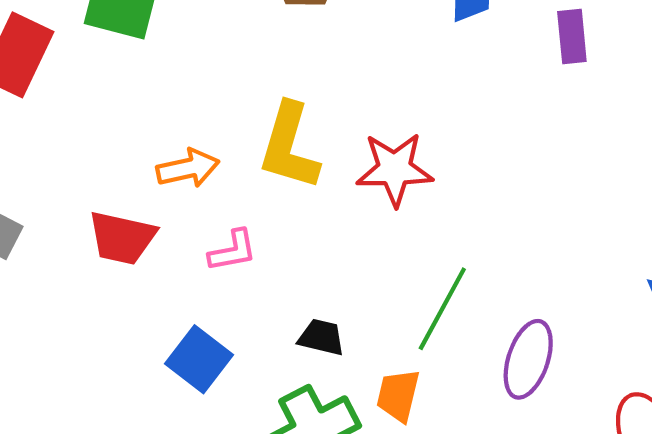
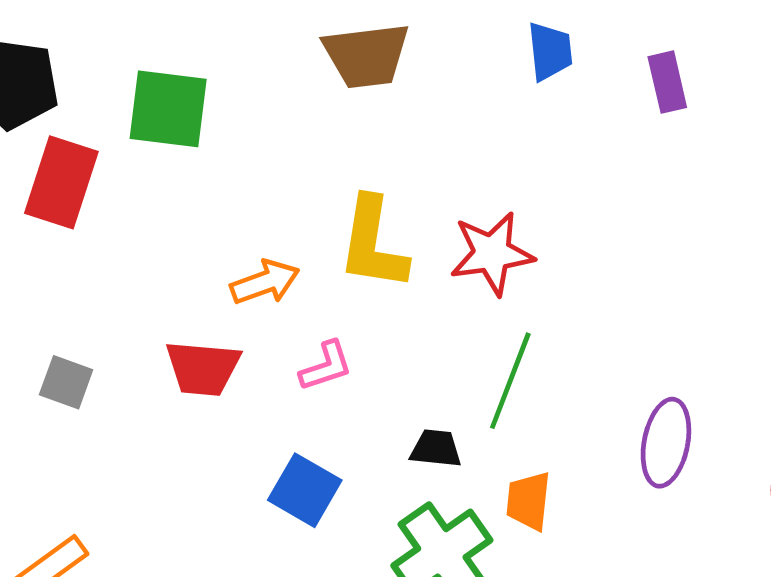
green line: (442, 309) -> (510, 381), moved

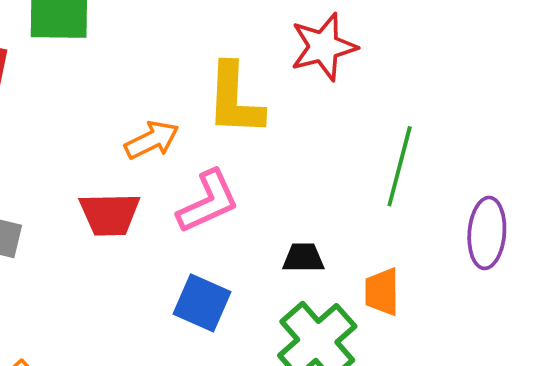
red star: (492, 253) -> (324, 47), moved
pink L-shape: (326, 366) -> (208, 202), size x1.5
green line: (510, 381) -> (400, 166), moved

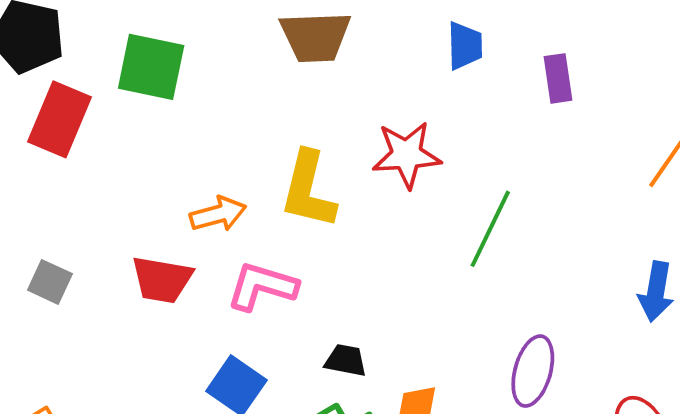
green line: (400, 166) -> (490, 229), moved
pink L-shape: (208, 202) -> (262, 286), turned -150

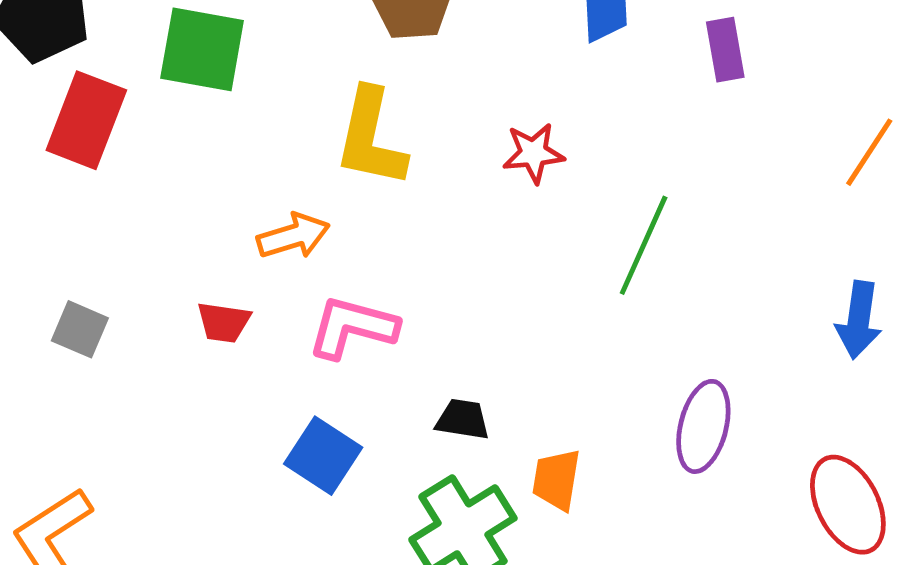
red star: (407, 155) -> (533, 153), size x0.7
yellow L-shape: (308, 190) -> (371, 138), moved
red trapezoid: (162, 280) -> (224, 322), size x0.7

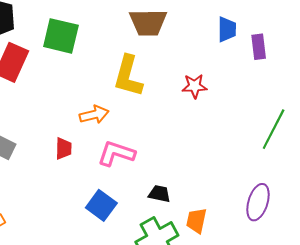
purple rectangle: (725, 50) -> (259, 47), moved
green line: (644, 245) -> (274, 129), moved
red trapezoid: (224, 322) -> (63, 148), turned -100

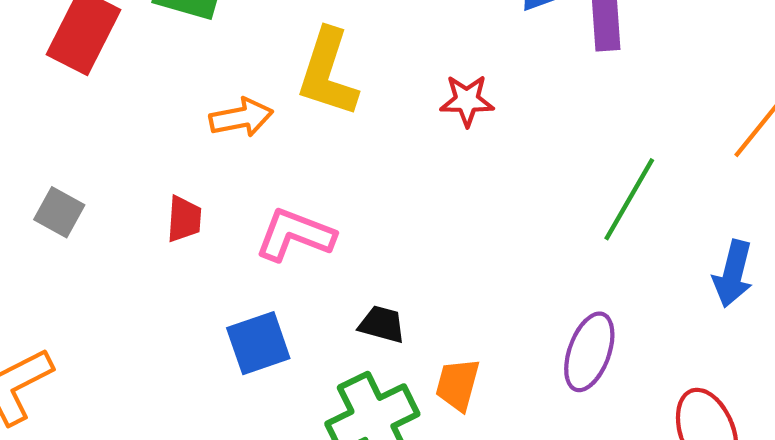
orange arrow: (94, 115) -> (241, 118), moved
blue square: (101, 205) -> (258, 343), turned 32

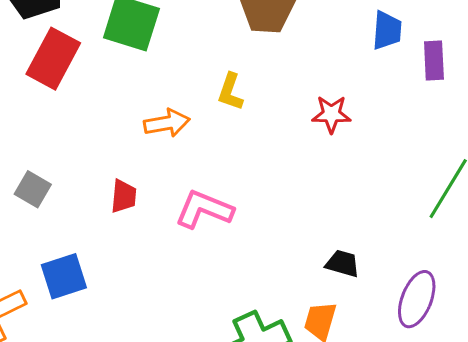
yellow L-shape: (328, 73) -> (230, 92), size x0.6
black trapezoid: (382, 324) -> (343, 264), moved
blue square: (258, 343) -> (64, 276), moved

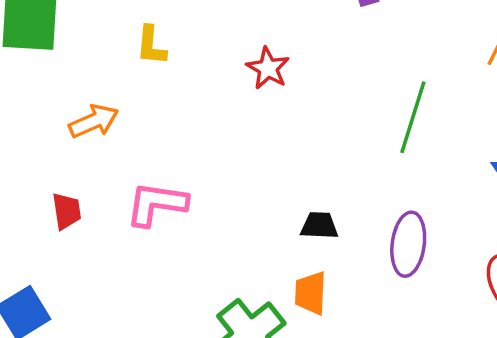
yellow L-shape: (230, 92) -> (151, 45), moved
red star: (331, 114) -> (268, 68), turned -30

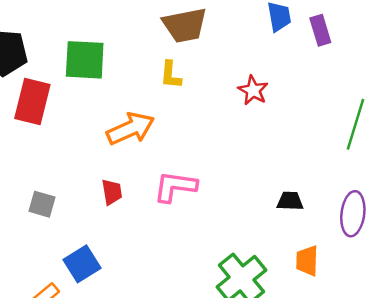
orange arrow: (94, 121) -> (130, 129), size x1.4
orange trapezoid: (310, 293) -> (307, 261), moved

